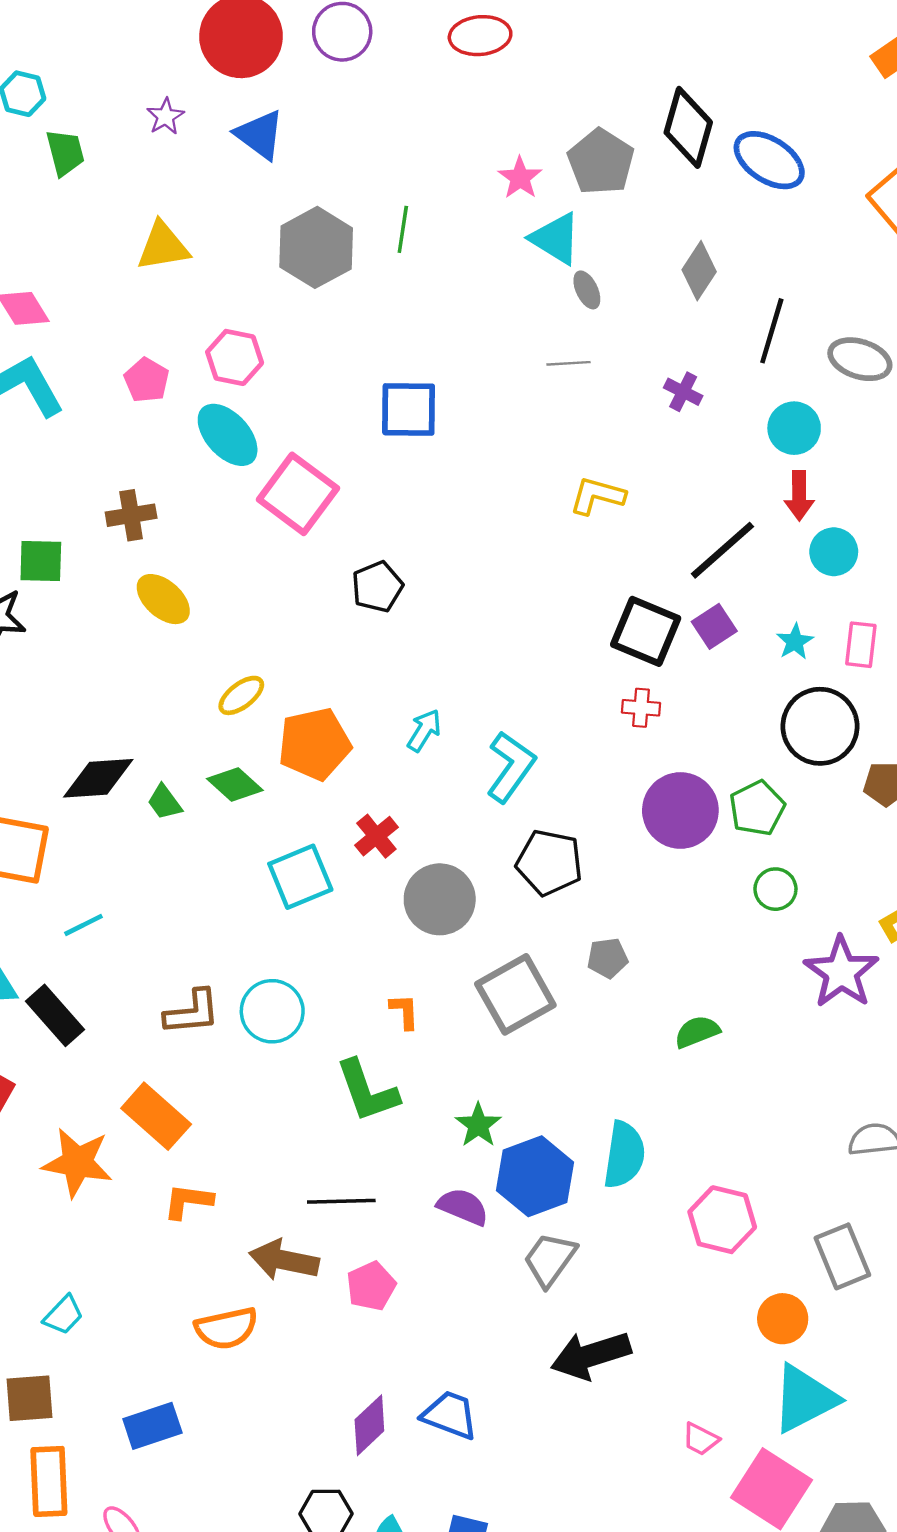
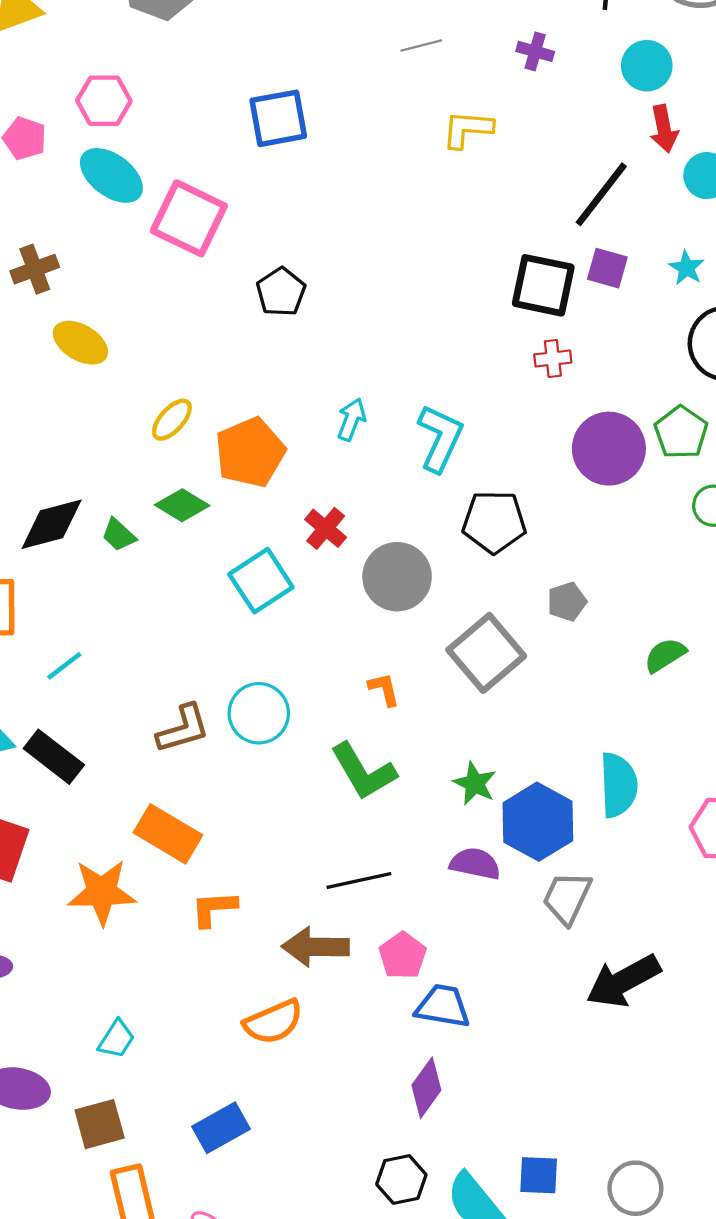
yellow L-shape: (597, 496) -> (467, 129), moved
purple square: (714, 626) -> (607, 268), turned -30
blue trapezoid: (450, 1415) -> (443, 1006), moved

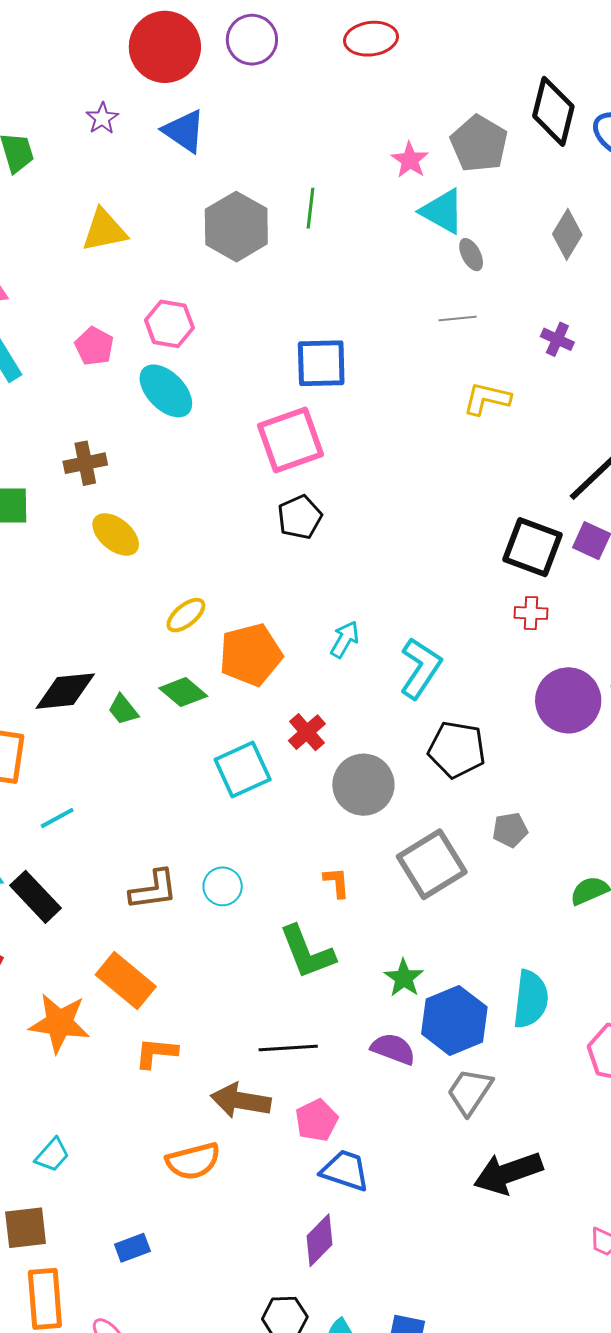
pink square: (189, 218) -> (290, 440), moved, turned 36
cyan circle: (259, 713) -> (223, 886), size x0.7
blue rectangle: (221, 1128) -> (132, 1248), size x0.7

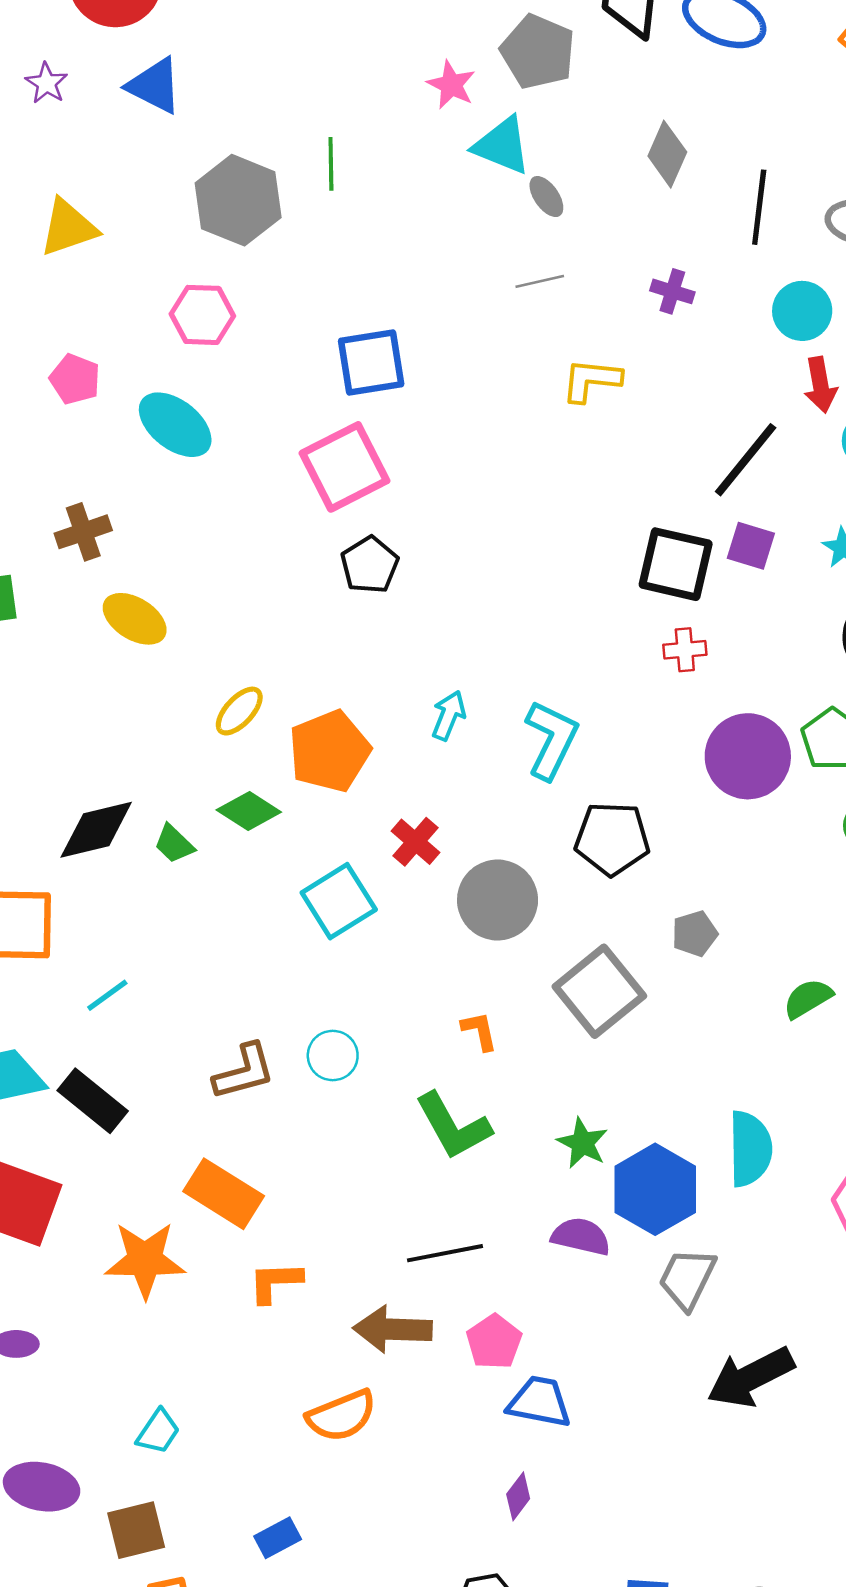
pink hexagon: (169, 324) -> (202, 315), moved
purple diamond: (319, 1240) -> (518, 1496), size x0.7

